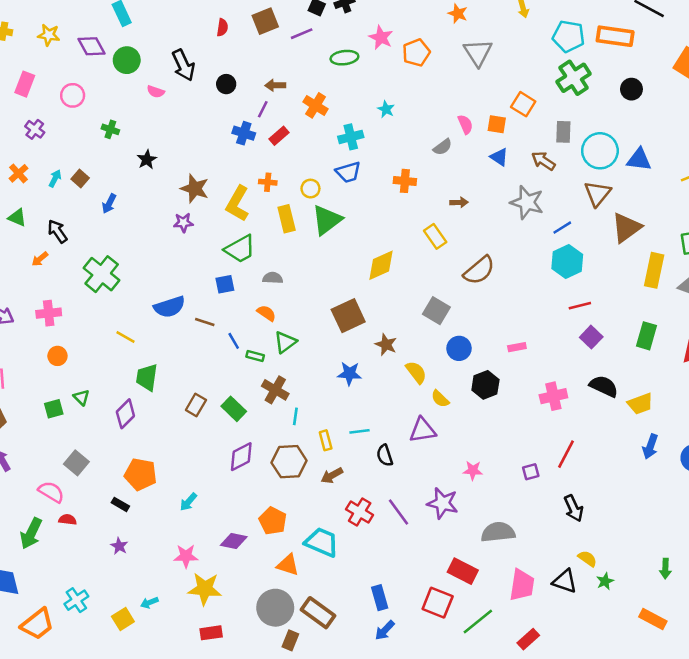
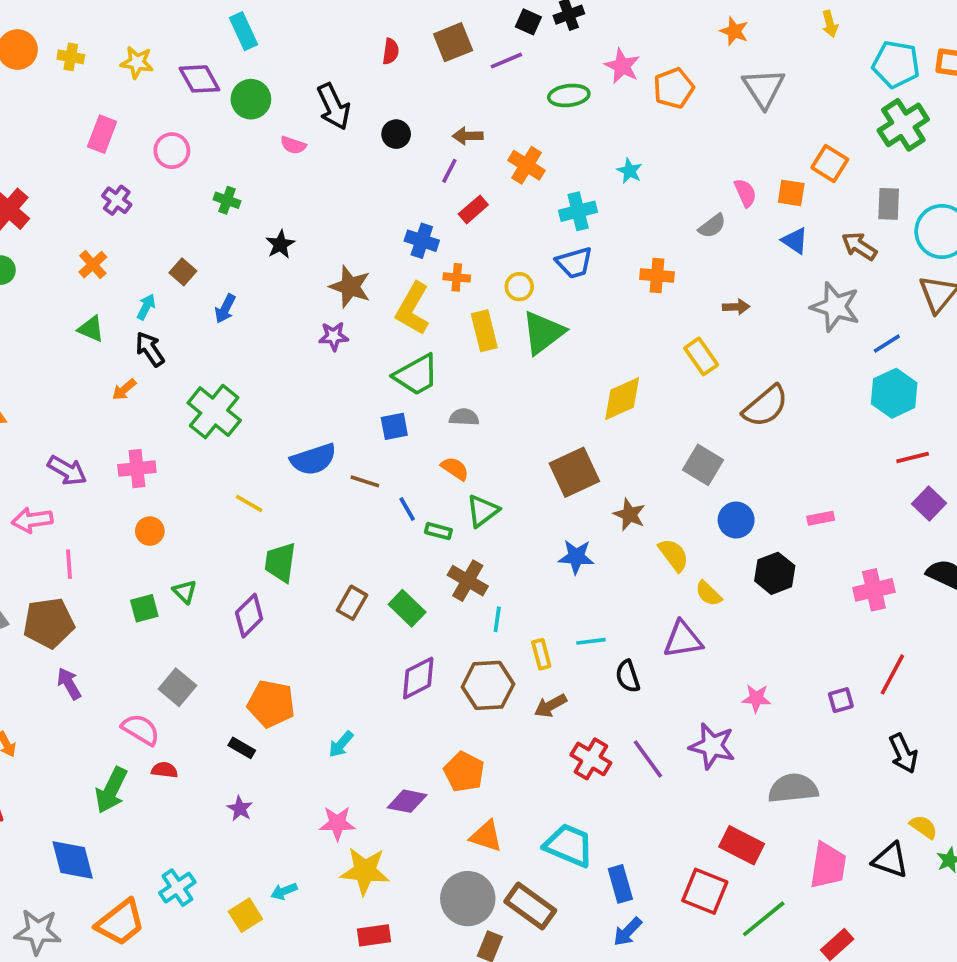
blue cross: (244, 133) -> (422, 241), moved
cyan arrow: (55, 178) -> (146, 307), moved
cyan trapezoid: (322, 542) -> (569, 845), moved

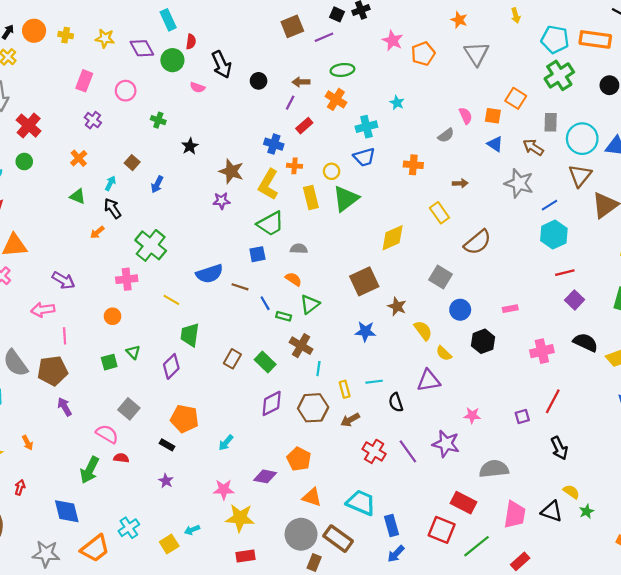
red semicircle: (391, 51) -> (191, 42), moved
green ellipse: (569, 95) -> (342, 70), moved
pink cross: (137, 469) -> (127, 279), moved

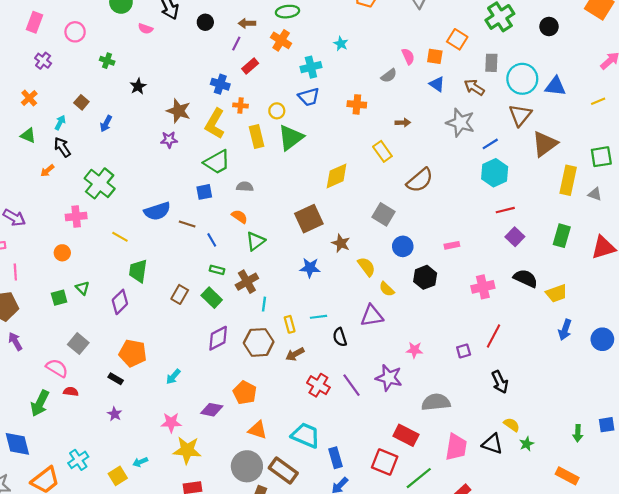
green rectangle: (284, 316) -> (217, 270), moved
brown cross: (301, 346) -> (247, 282), turned 30

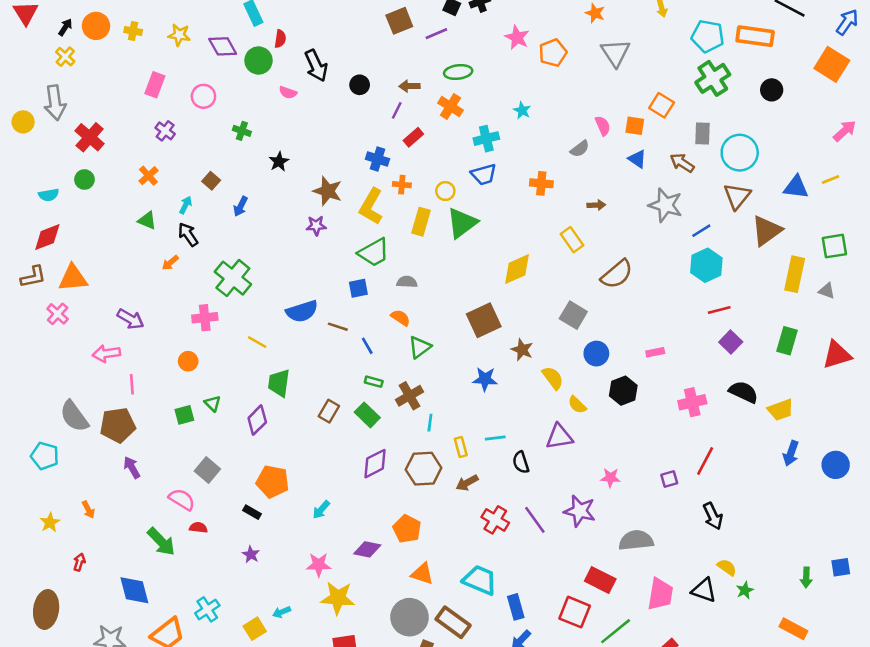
blue triangle: (555, 86) -> (796, 187), moved
yellow rectangle: (257, 136) -> (421, 222), turned 30
green arrow: (40, 403) -> (161, 542), turned -70

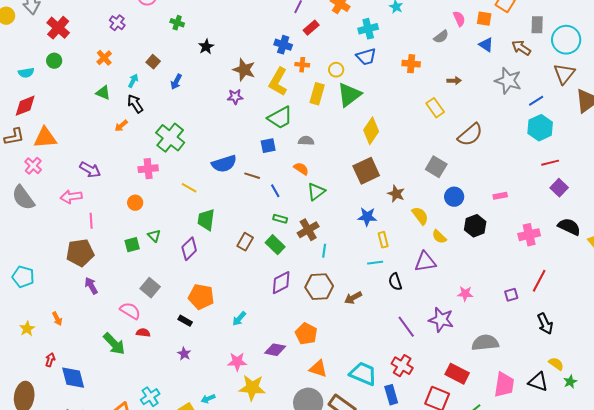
yellow diamond: (517, 269) -> (371, 131), moved, turned -32
gray semicircle: (74, 416) -> (23, 198), moved
yellow rectangle: (461, 447) -> (383, 240), moved
red cross: (495, 520) -> (402, 366), moved
blue diamond: (134, 590) -> (73, 378), moved

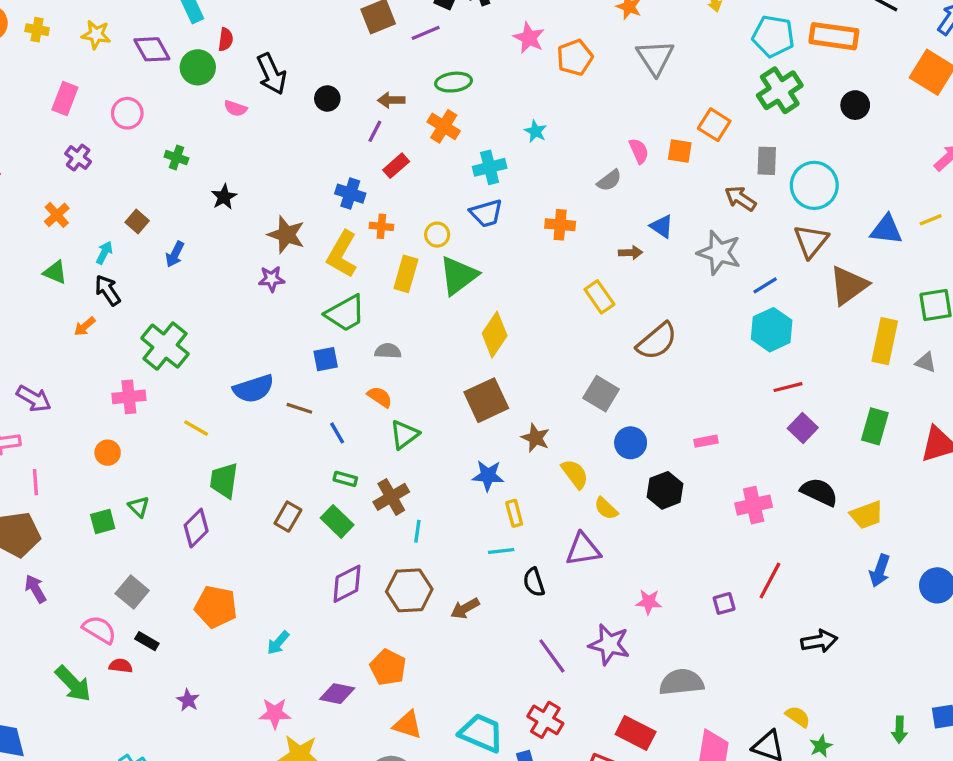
blue triangle: (486, 45) -> (662, 226), moved
black rectangle: (185, 321) -> (147, 641), moved
black arrow: (545, 324) -> (819, 641), moved, turned -75

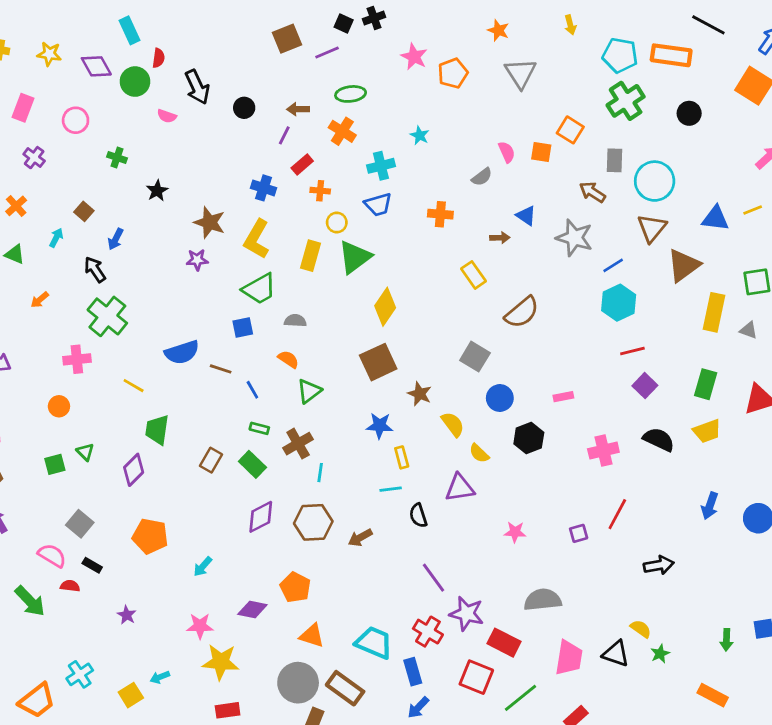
orange cross: (381, 226) -> (320, 191), moved
black arrow: (108, 290) -> (95, 269), moved
yellow trapezoid: (867, 515) -> (707, 431), moved
purple star: (609, 644) -> (467, 614), moved

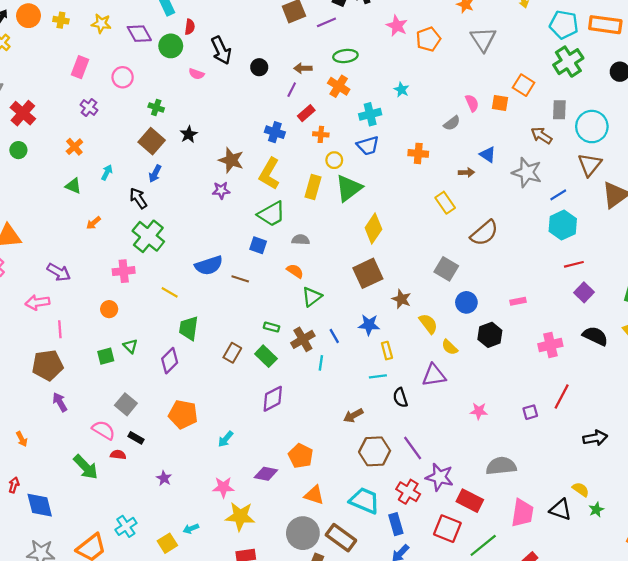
brown square: (84, 211) -> (152, 141), moved, size x1.6
blue square: (243, 328) -> (258, 245), turned 30
blue line: (252, 390) -> (334, 336), moved
brown hexagon: (313, 522) -> (375, 451), moved

